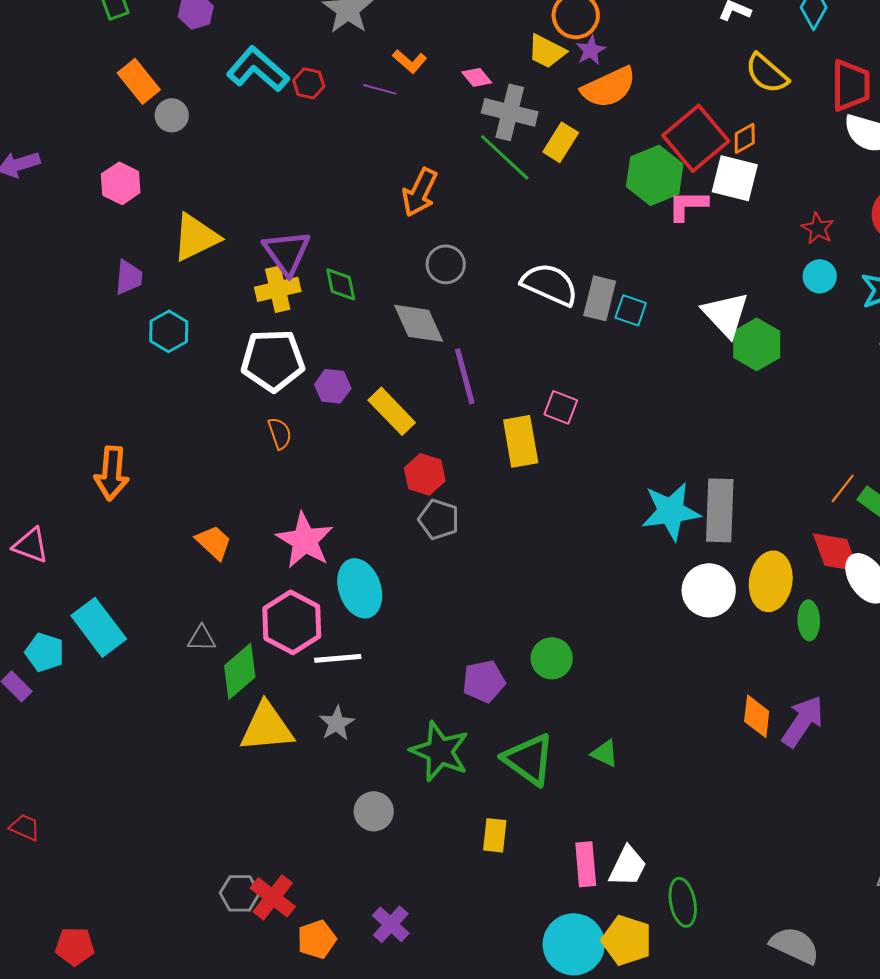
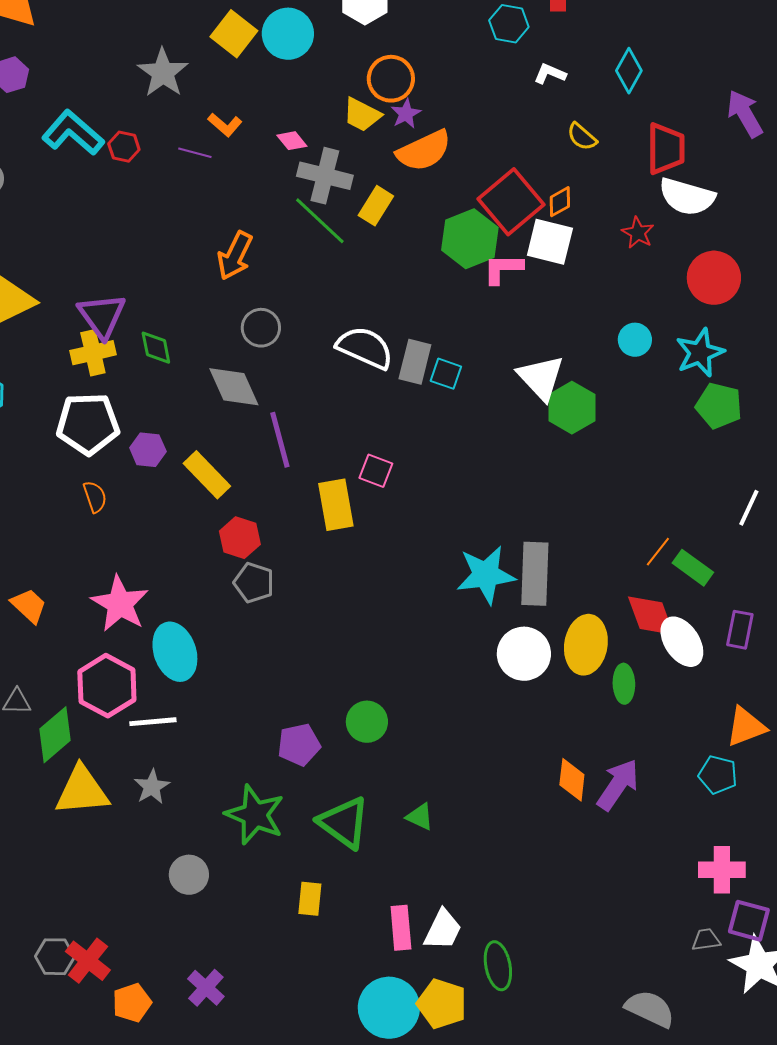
yellow semicircle: (767, 73) -> (582, 137), size x0.7
red star: (818, 228) -> (638, 233), moved
gray semicircle: (795, 945) -> (650, 1009), moved

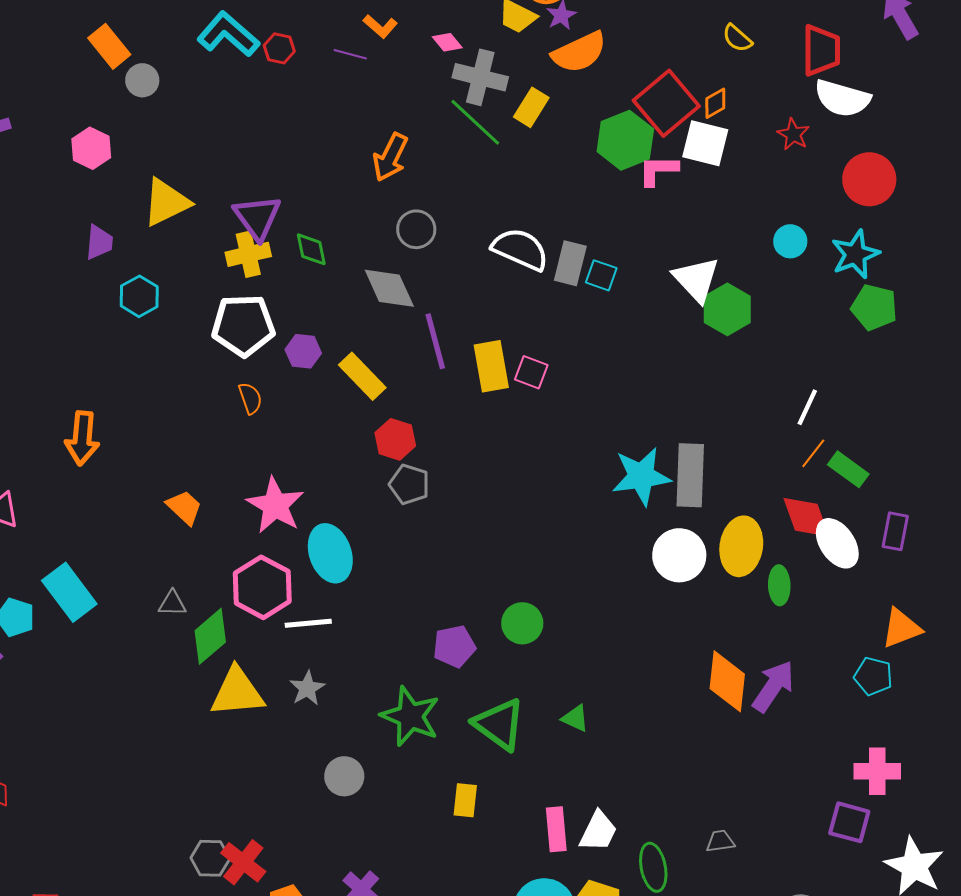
yellow rectangle: (336, 505) -> (491, 366), moved
white line: (749, 508) -> (807, 407), moved
orange diamond: (572, 780) -> (727, 681), size x1.4
purple square: (749, 921) -> (849, 822), moved
gray trapezoid: (706, 940) -> (720, 841), moved

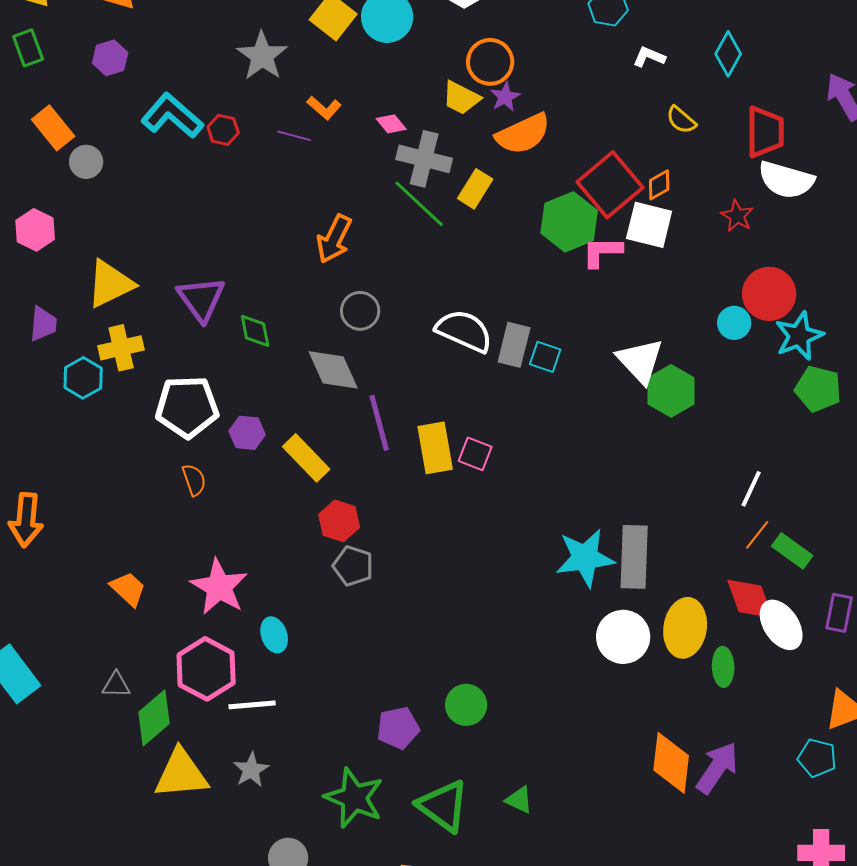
red circle: (869, 179) -> (769, 294), moved
yellow cross: (248, 254) -> (121, 348), moved
cyan ellipse: (330, 553) -> (274, 635), size x0.6

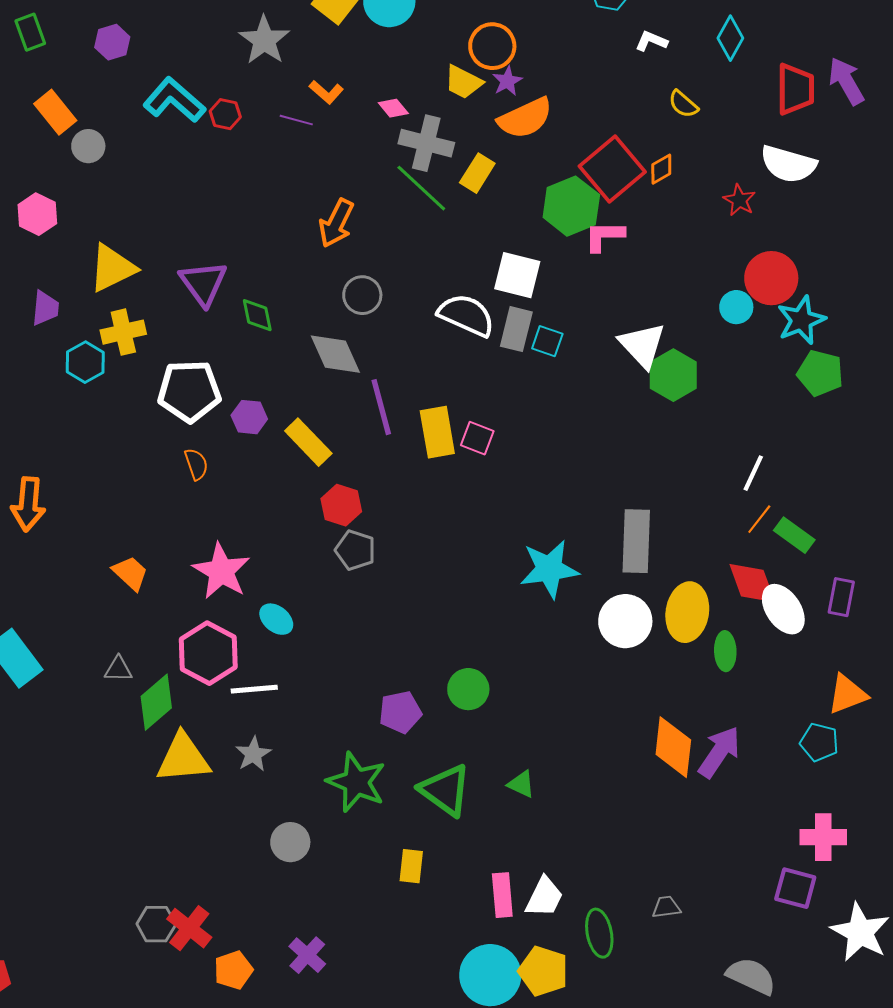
red trapezoid: (765, 132) -> (795, 89), moved
white square: (649, 225) -> (517, 275), moved
cyan star: (585, 558) -> (549, 569), moved
cyan ellipse: (274, 635) -> (276, 619), turned -32

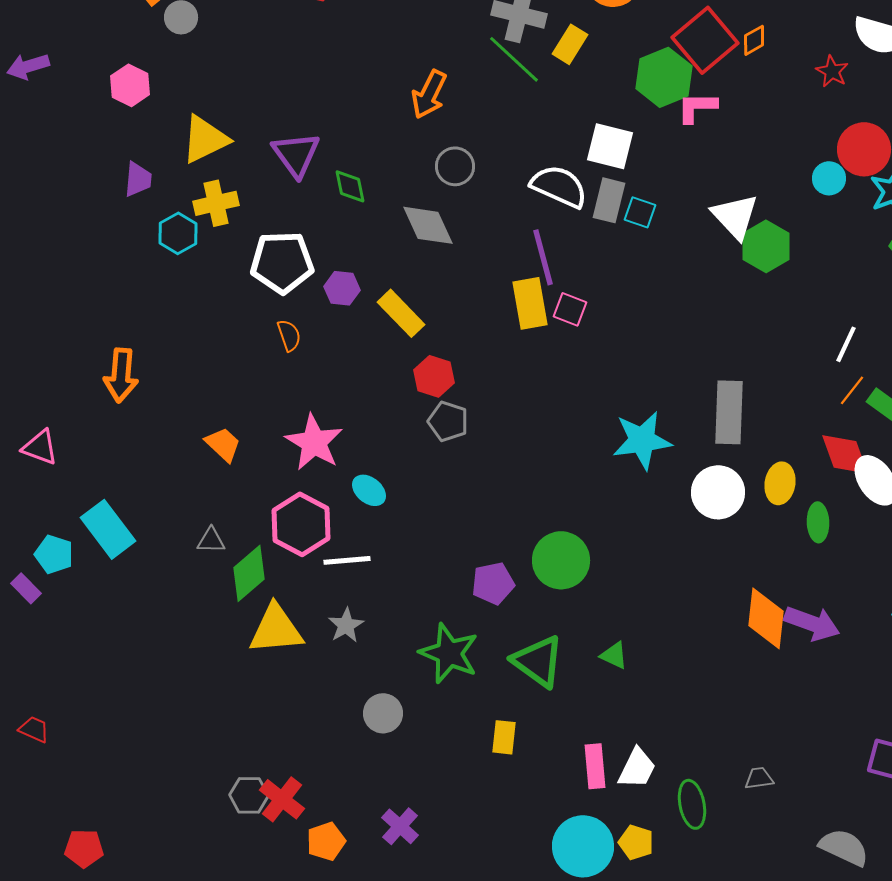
purple line: (381, 407) -> (543, 257), moved
yellow ellipse: (687, 612) -> (780, 483), size x0.7
green circle: (468, 689) -> (561, 560), size x1.4
purple arrow: (719, 752) -> (812, 623), turned 76
yellow pentagon: (543, 971) -> (636, 842), size x0.7

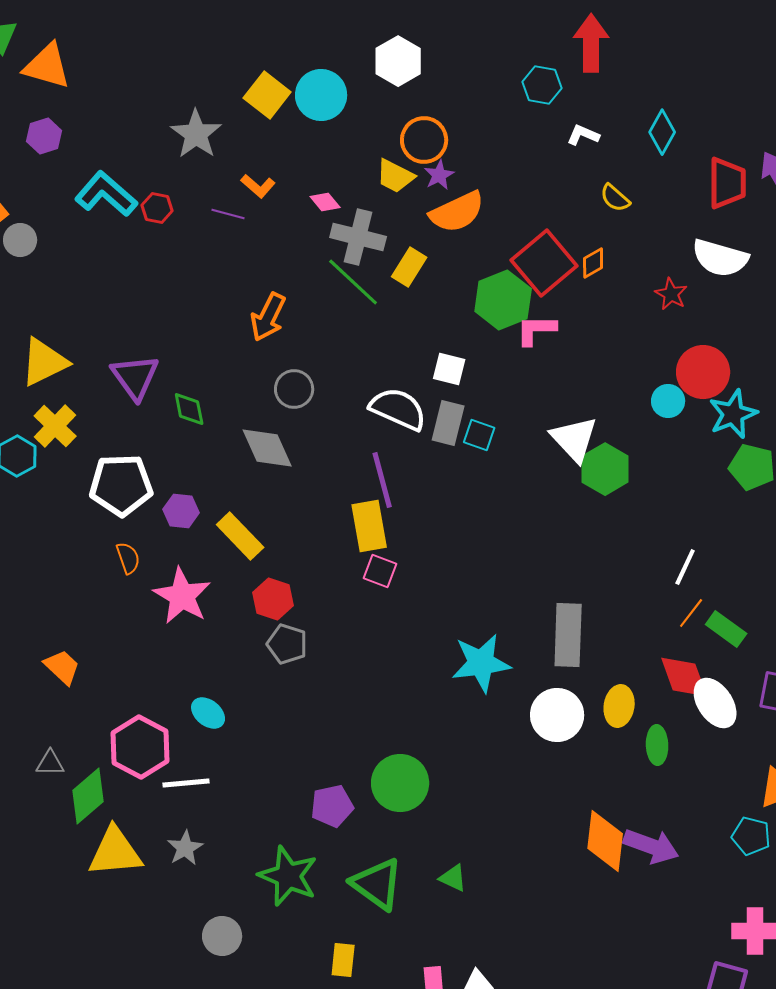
white square: (610, 146) -> (449, 369), size x0.7
yellow cross: (216, 203) -> (55, 426), turned -33
pink square: (570, 309) -> (380, 571), moved
pink star: (314, 442) -> (182, 596), moved

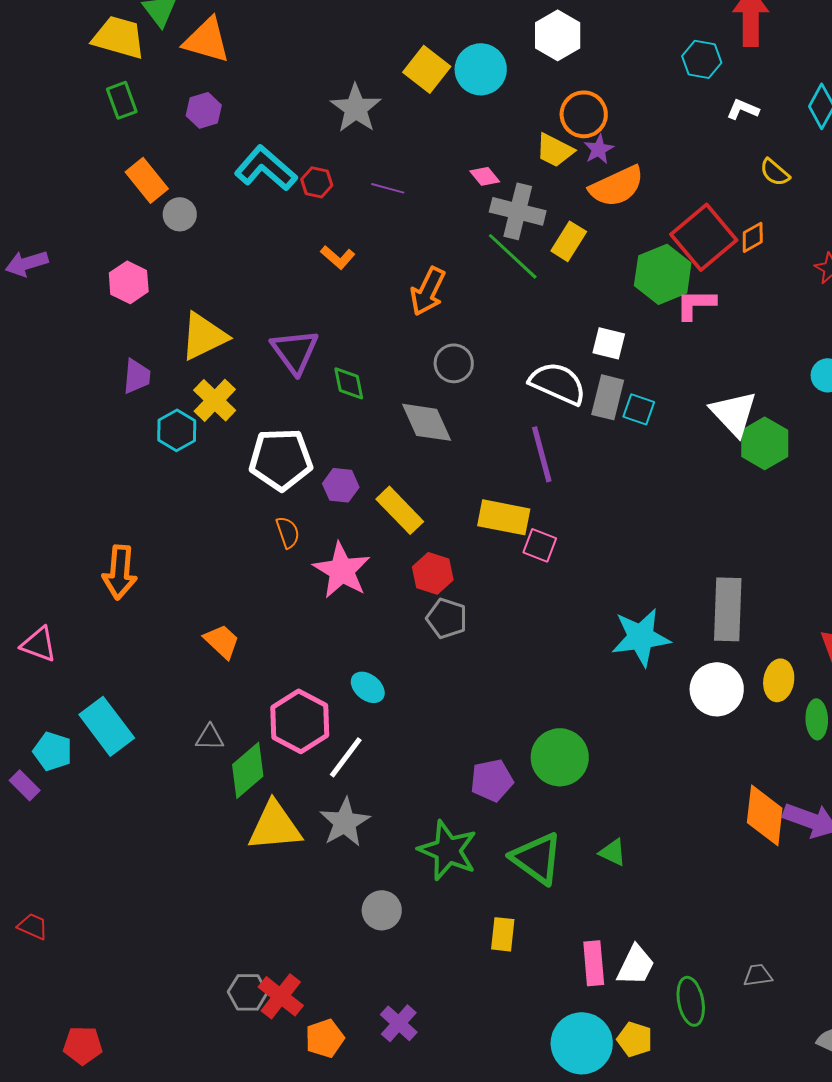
orange L-shape: (258, 186) -> (338, 257), moved
yellow rectangle: (369, 526) -> (504, 517), moved, turned -69
white line: (186, 783) -> (346, 757), turned -48
gray star: (185, 848) -> (345, 822), size x1.4

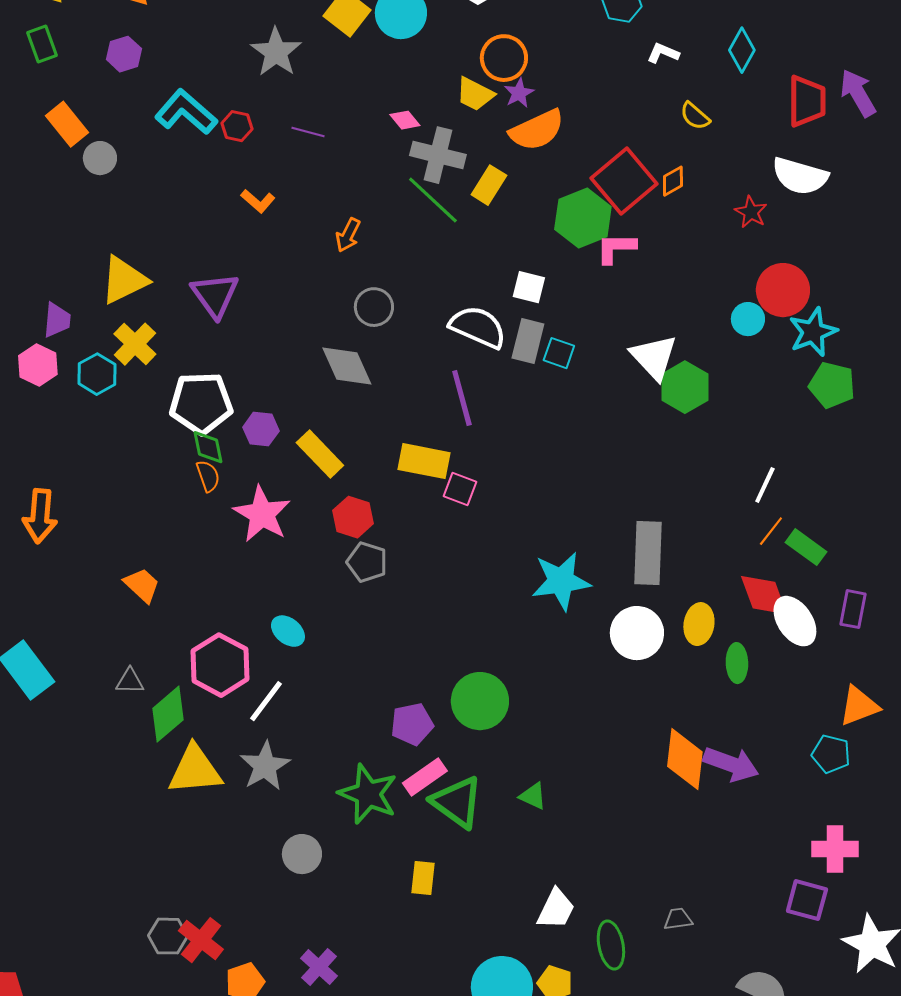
pink hexagon: (129, 282) -> (38, 365), moved
orange arrow: (428, 291) -> (348, 235), size x0.7
green diamond: (349, 383) -> (208, 447), moved
pink rectangle: (594, 963) -> (425, 777), moved, turned 60

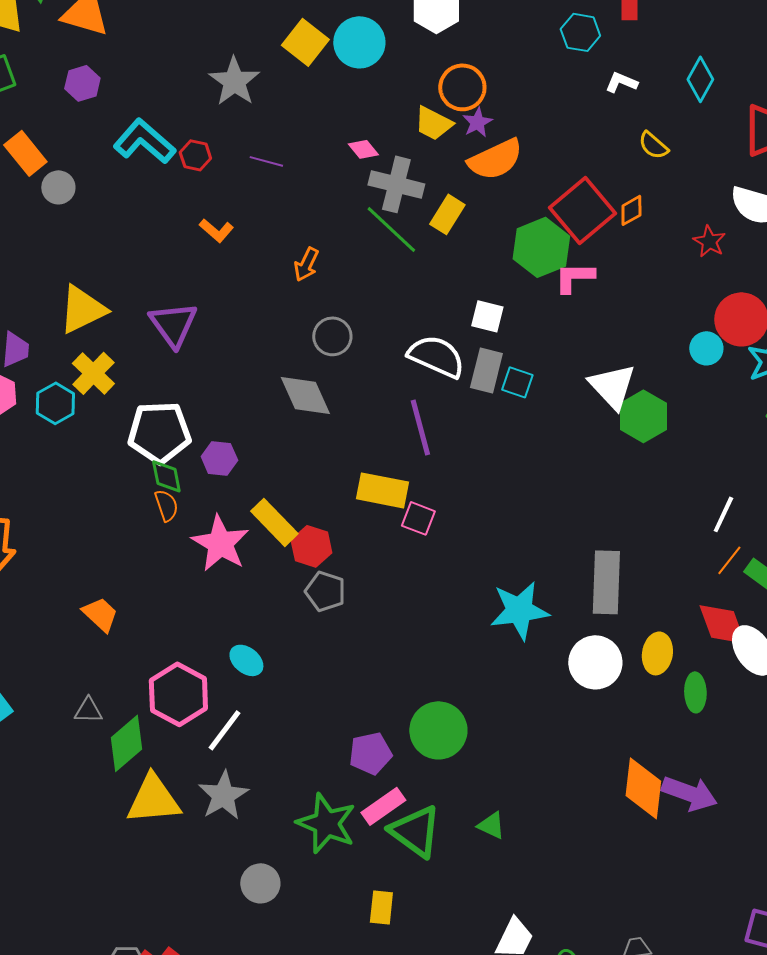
yellow rectangle: (320, 454) -> (274, 522), moved

